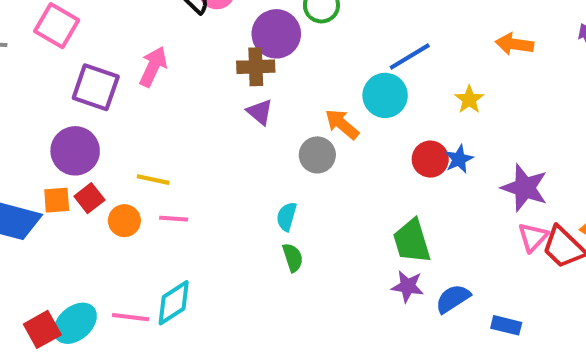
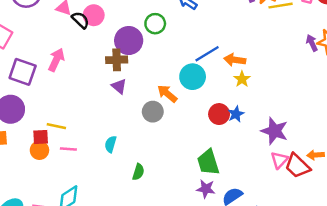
orange arrow: (514, 44) -> (235, 60), moved
red square: (89, 198) -> (41, 137), moved, turned 35
cyan semicircle: (287, 217) -> (111, 144), moved
green semicircle: (293, 258) -> (138, 172), turned 35

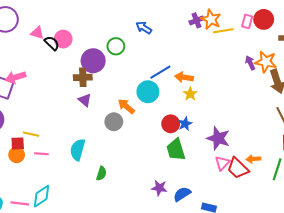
pink arrow: (56, 60) -> (16, 77), moved, turned -132
cyan semicircle: (111, 144) -> (78, 150), size x1.5
green trapezoid: (208, 162) -> (176, 150), moved

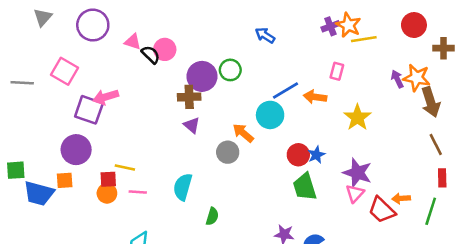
pink rectangle: (247, 21) -> (337, 71), moved
green circle: (116, 46) -> (230, 70), moved
yellow star: (190, 94) -> (357, 118), moved, size x1.5
pink triangle: (222, 163) -> (355, 193), moved

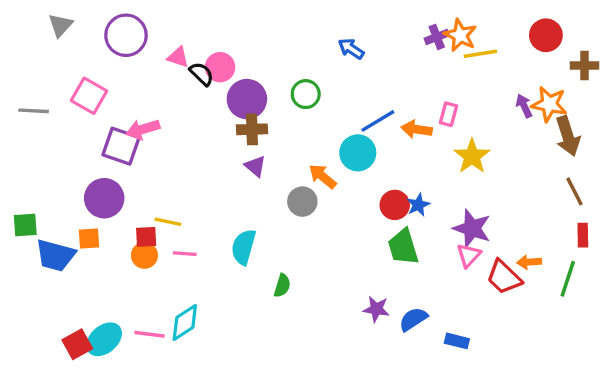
pink rectangle: (337, 71) -> (448, 114), moved
purple circle: (202, 76) -> (247, 99), moved

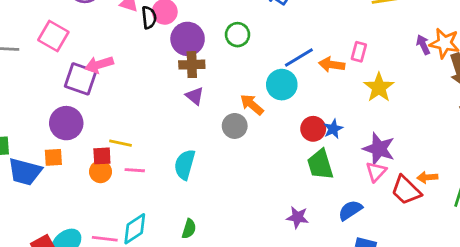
black semicircle: (202, 74) -> (149, 17), turned 40
green semicircle: (282, 286) -> (189, 229), moved
blue semicircle: (413, 319) -> (350, 210), moved

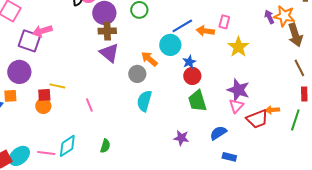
purple triangle: (195, 96) -> (109, 53), size x1.5
blue star: (333, 129) -> (189, 62), moved
cyan semicircle: (185, 165) -> (144, 101), moved
pink line: (135, 170) -> (89, 105), moved, turned 64
red trapezoid: (406, 190) -> (257, 119), turned -65

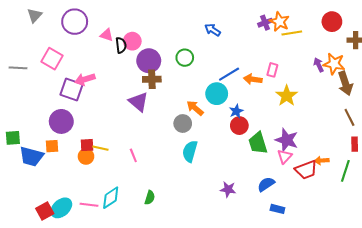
purple triangle: (109, 53) -> (138, 102), moved
yellow line: (57, 86) -> (100, 148), moved
green trapezoid: (197, 101) -> (258, 143), moved

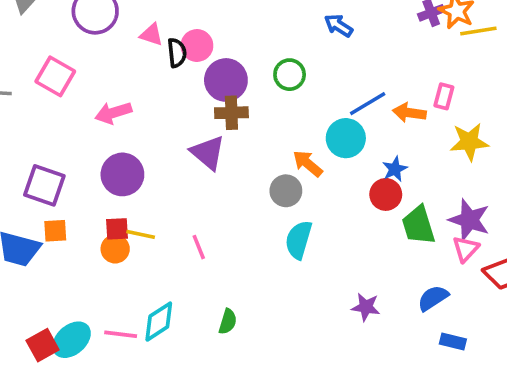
purple square: (72, 90) -> (44, 185), moved
yellow star: (287, 96) -> (469, 142), turned 30
blue star: (236, 111) -> (395, 169), moved
purple circle: (61, 121) -> (122, 174), moved

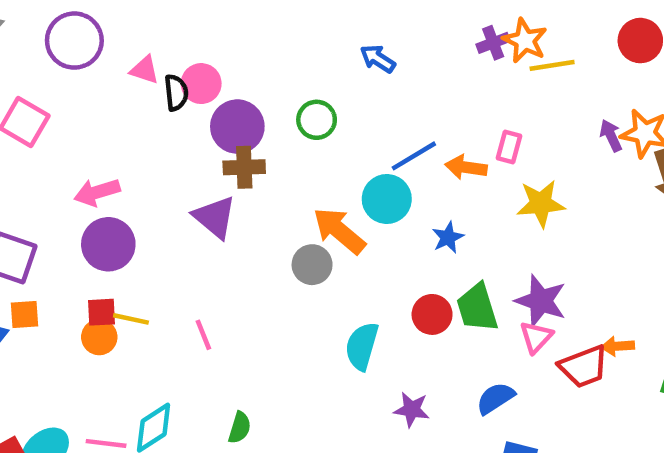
pink arrow: (113, 113) -> (97, 192), moved
orange arrow: (308, 164) -> (339, 231), size x1.4
red circle: (386, 194) -> (432, 314), moved
cyan semicircle: (299, 240) -> (362, 346), moved

